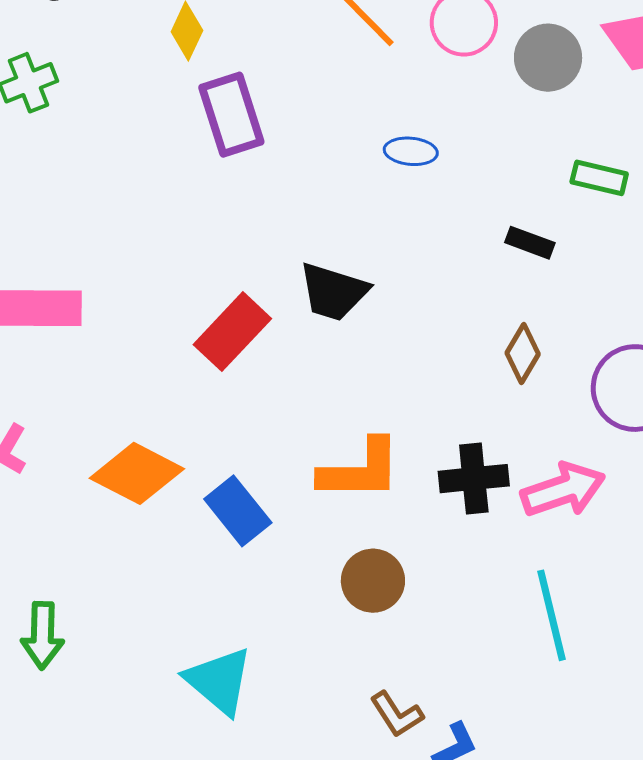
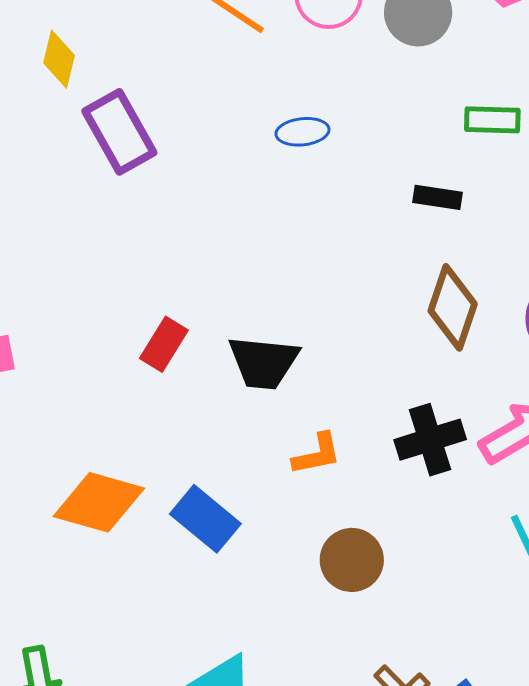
black trapezoid: (333, 292) -> (264, 362), moved
red rectangle: (232, 332) -> (164, 344), size x0.7
brown diamond: (523, 354) -> (453, 307), size x1.4
orange L-shape: (360, 470) -> (317, 454), size x0.6

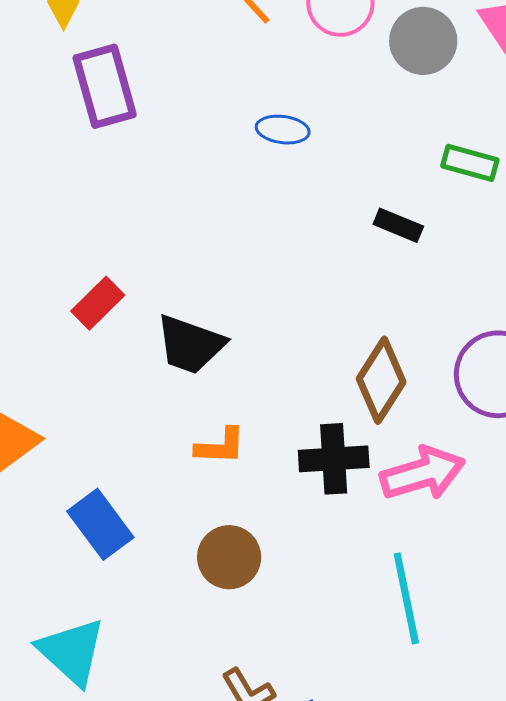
brown diamond: (453, 307) -> (381, 380), moved
blue rectangle: (205, 519) -> (100, 524), moved

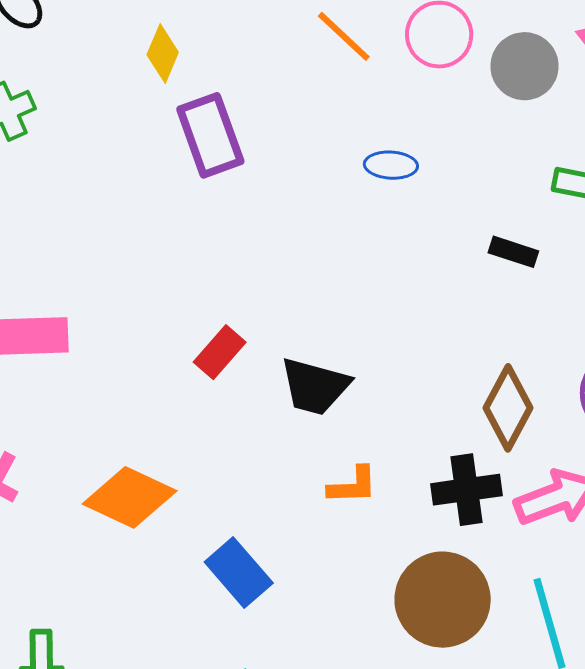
brown circle: (229, 557) -> (443, 600), moved, size x1.5

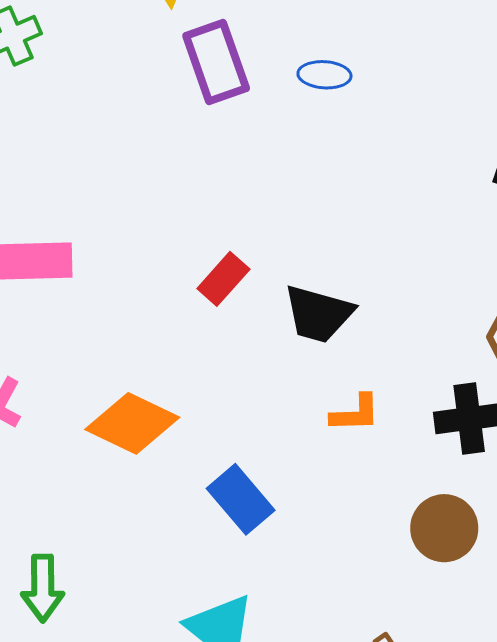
blue ellipse: (391, 165) -> (324, 75), moved
brown circle: (443, 600) -> (444, 528), size x0.7

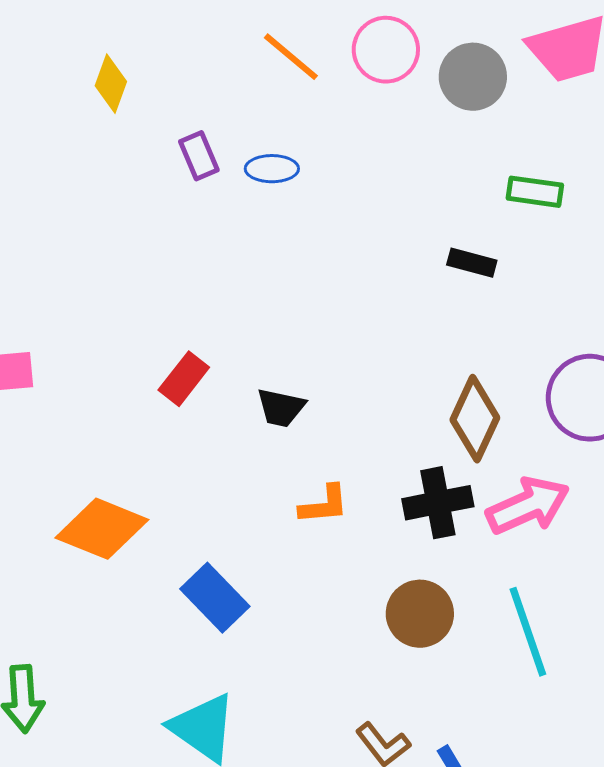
purple rectangle: (216, 62) -> (199, 156), moved, size x0.6
black trapezoid: (318, 314) -> (281, 408), size x0.7

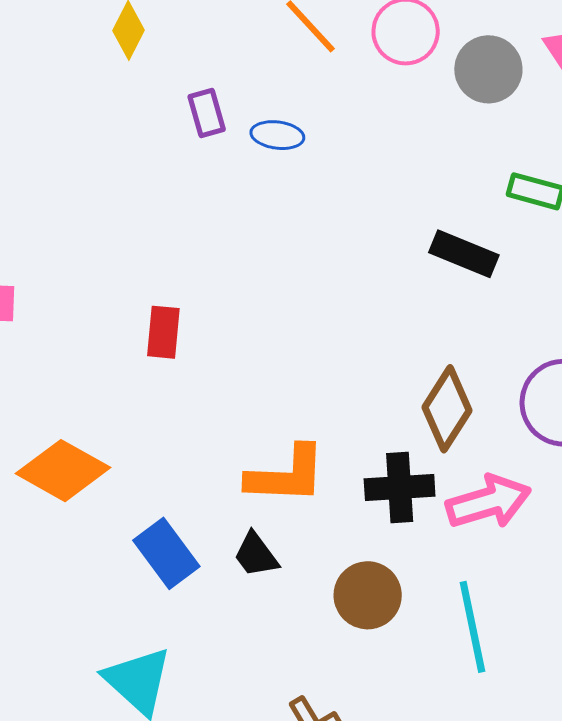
black rectangle: (472, 263) -> (464, 254), size x1.4
red rectangle: (184, 379) -> (163, 332), turned -40
black trapezoid: (281, 408) -> (256, 555), moved, turned 34
orange L-shape: (324, 505) -> (286, 475), size x1.6

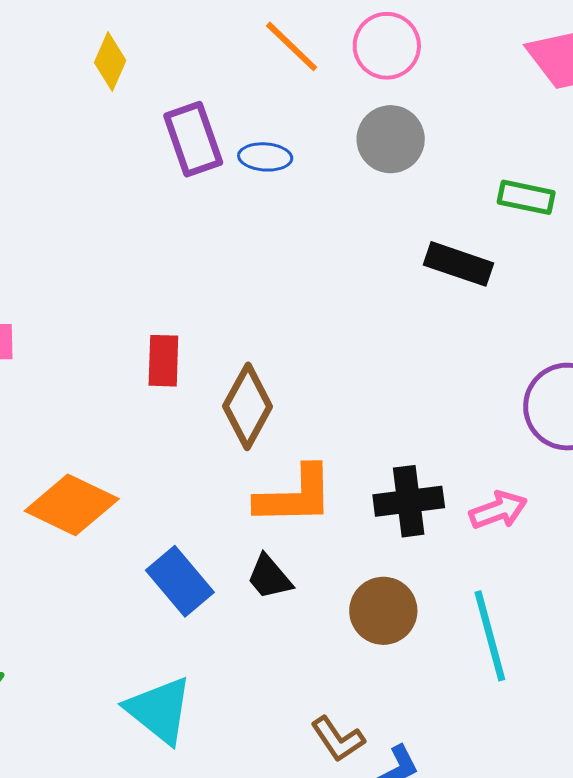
gray circle: (488, 69) -> (391, 139), moved
purple rectangle: (207, 113) -> (193, 139), size x1.5
brown diamond: (447, 409) -> (248, 406), moved
pink arrow: (488, 502) -> (498, 510), size x0.7

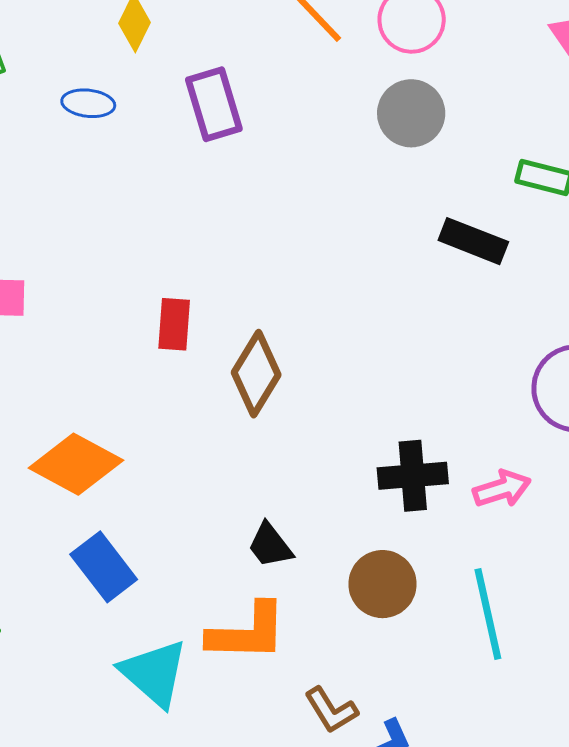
blue ellipse: (265, 157) -> (88, 103), moved
orange L-shape: (295, 496) -> (247, 632), moved
blue rectangle: (180, 581) -> (104, 567), moved

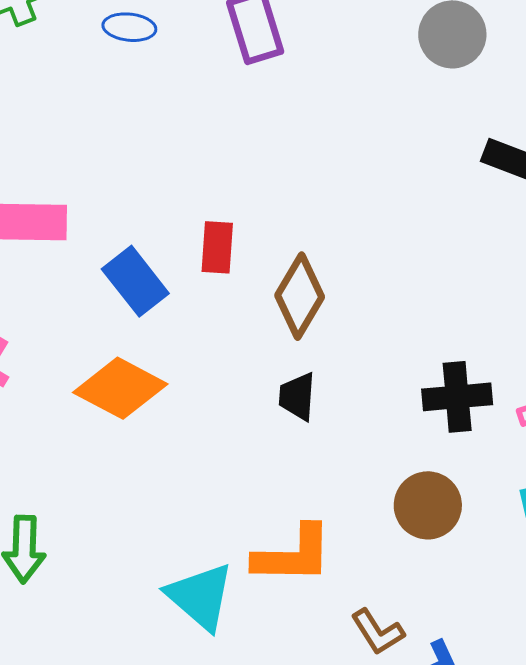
black trapezoid: (270, 545) -> (297, 396), moved, turned 42
blue rectangle: (104, 567) -> (135, 281), moved

